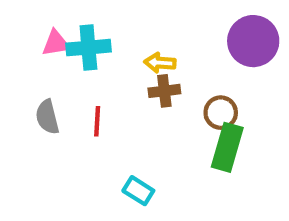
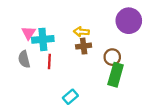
pink triangle: (56, 43) -> (28, 33), moved, turned -48
cyan cross: (88, 48) -> (43, 39), moved
cyan rectangle: (138, 191) -> (70, 97), turned -72

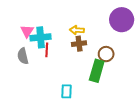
red line: (49, 61) -> (47, 50), moved
green rectangle: (116, 75) -> (97, 71), moved
cyan rectangle: (70, 97) -> (67, 91), turned -48

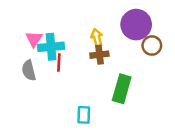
purple circle: (122, 20) -> (136, 25), moved
yellow arrow: (77, 30) -> (97, 38), turned 72
brown circle: (106, 54) -> (152, 46), moved

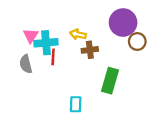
yellow arrow: (97, 38) -> (78, 34), moved, turned -63

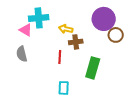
pink triangle: (31, 36) -> (26, 30), turned -32
cyan cross: (46, 43) -> (39, 18), moved
red line: (53, 57) -> (60, 57), moved

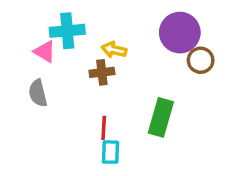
brown cross: (76, 42) -> (102, 72), moved
red line: (60, 57) -> (104, 128), moved

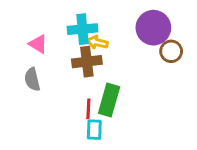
cyan cross: (67, 31) -> (82, 29), moved
brown cross: (102, 72) -> (87, 62), size x1.4
green rectangle: (161, 117) -> (109, 100), moved

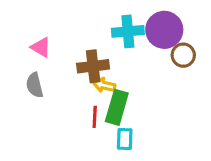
cyan cross: (82, 29) -> (128, 31), moved
yellow arrow: (97, 42) -> (104, 85), moved
cyan rectangle: (94, 130) -> (125, 139), moved

